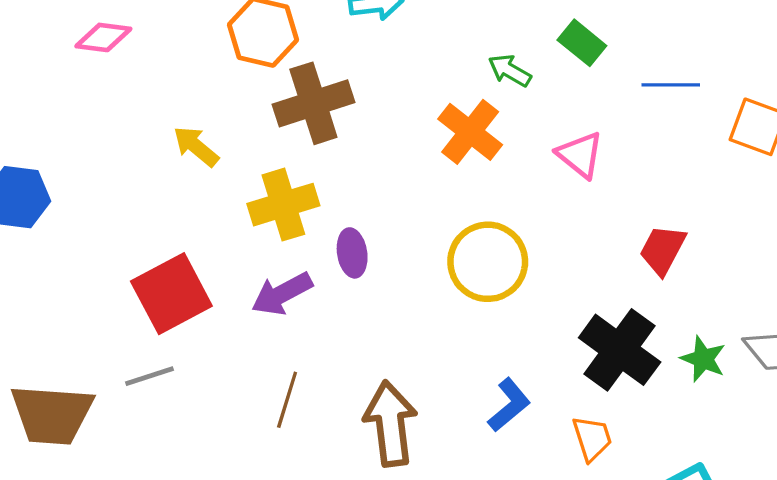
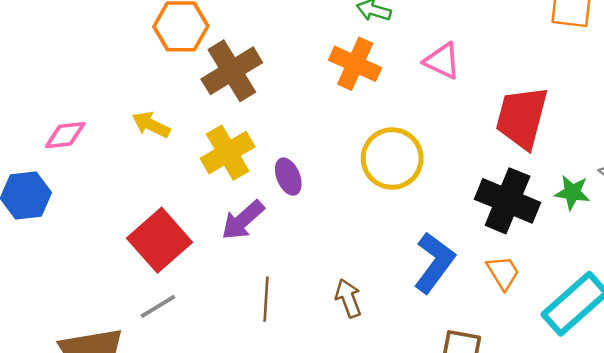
pink diamond: (103, 37) -> (65, 135), moved
red trapezoid: (663, 250) -> (522, 118), size x1.6
blue L-shape: (509, 405) -> (434, 263), size x1.4
brown arrow: (390, 424) -> (348, 298), size x0.6

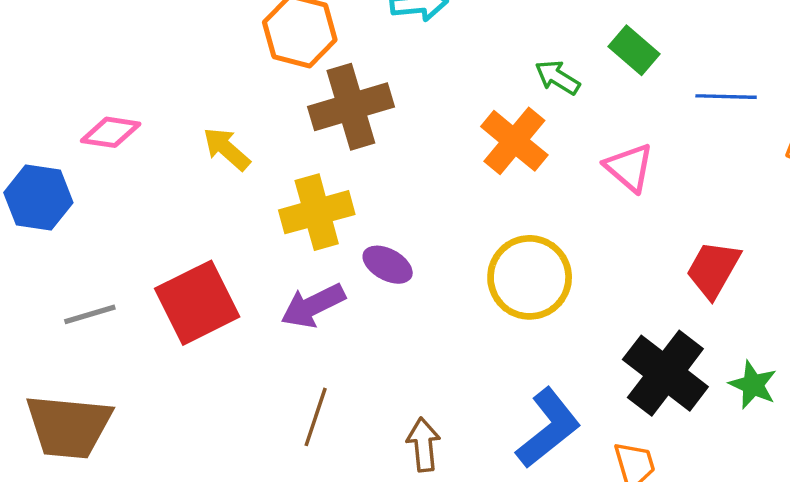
red trapezoid: (522, 118) -> (713, 269), size x0.7
purple ellipse: (288, 177) -> (388, 265), turned -54
gray line: (158, 306) -> (90, 314), moved

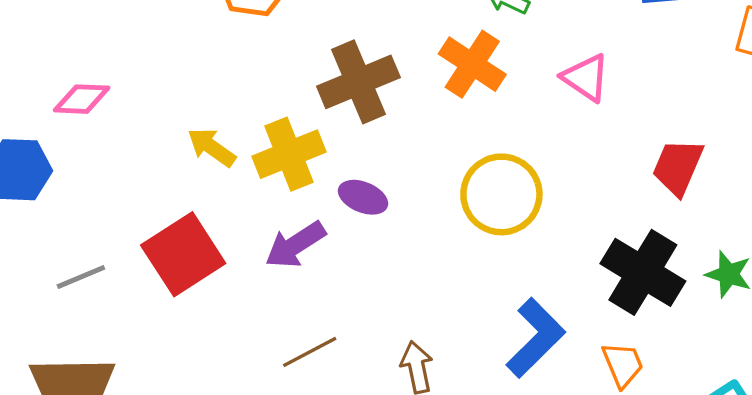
brown cross: (351, 107) -> (358, 82), moved
yellow arrow: (227, 149) -> (212, 147), moved
brown line: (316, 417) -> (310, 352), turned 50

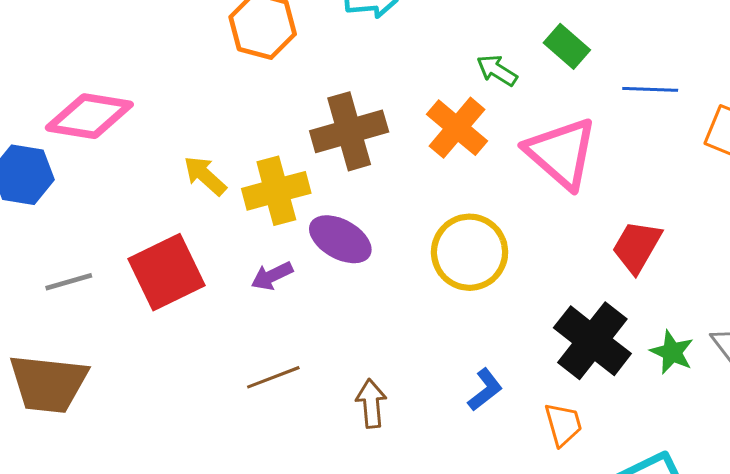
pink triangle: (586, 78) -> (561, 153), size x1.6
pink diamond: (82, 99) -> (89, 116), size x1.6
purple ellipse: (363, 197) -> (340, 239), size x1.4
purple arrow: (295, 245) -> (272, 276), size x0.7
blue L-shape: (536, 338) -> (485, 390), size x0.6

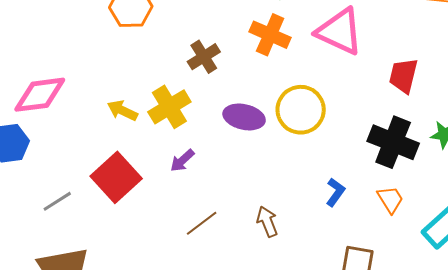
brown cross: (349, 131) -> (204, 57), size x0.7
purple ellipse: (340, 239) -> (244, 117), moved

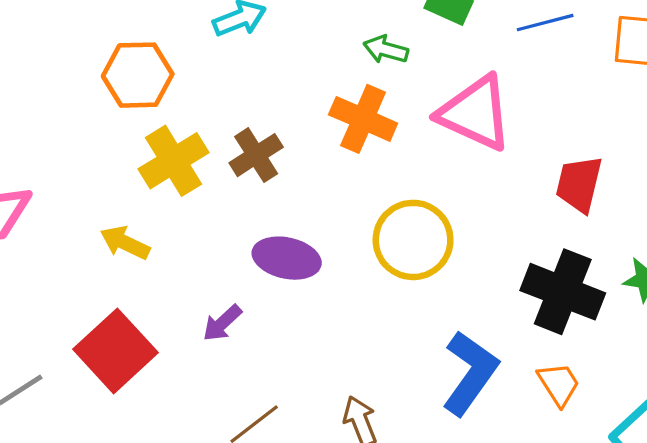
yellow cross: (169, 107) -> (173, 161), moved
purple ellipse: (244, 117) -> (287, 258), moved
blue L-shape: (335, 192) -> (470, 373), size x1.8

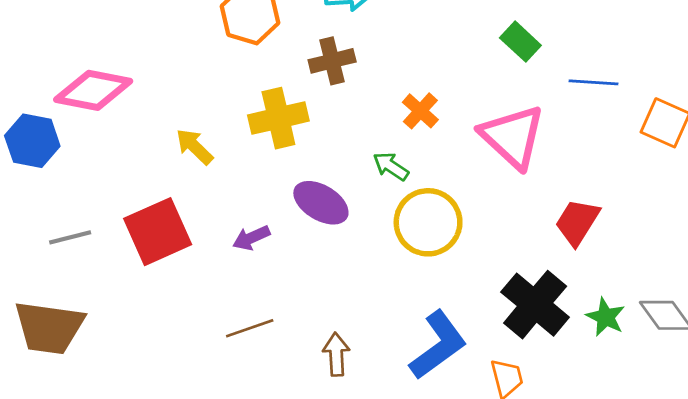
green arrow: (386, 49) -> (391, 166), moved
orange cross: (363, 119) -> (420, 111), size x0.7
brown cross: (256, 155) -> (332, 61), moved
yellow cross: (173, 161) -> (278, 118), moved

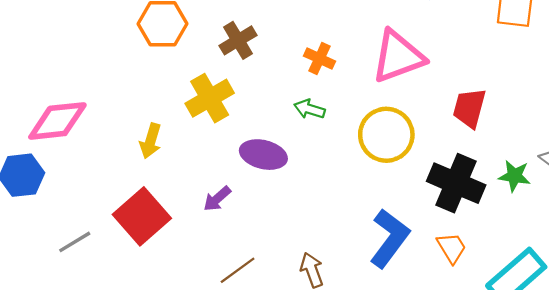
pink triangle: (513, 137) -> (398, 57), turned -46
yellow arrow: (195, 147) -> (151, 141), turned -100
yellow circle: (428, 222) -> (386, 135), moved

